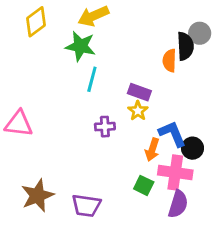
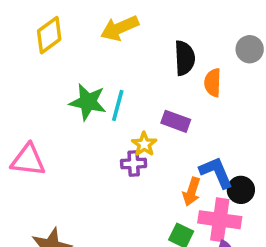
green star: (80, 46) -> (88, 102), moved
black semicircle: (185, 46) -> (185, 58), moved
yellow star: (138, 111) -> (144, 144), moved

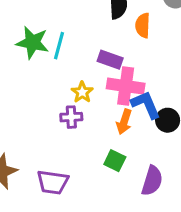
yellow star: (144, 144) -> (82, 92), moved
purple cross: (134, 163) -> (71, 117), moved
pink cross: (220, 220) -> (126, 86), moved

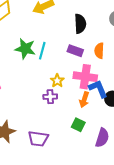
orange semicircle: (143, 25) -> (99, 51), moved
purple rectangle: (110, 60) -> (75, 51), moved

